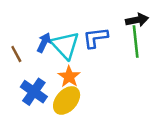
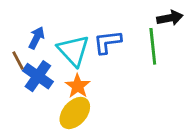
black arrow: (137, 20) -> (170, 18), moved
blue arrow: (44, 43) -> (37, 38), moved
blue cross: (34, 92) -> (38, 76), moved

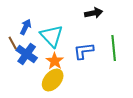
black arrow: (170, 18) -> (94, 13), moved
blue L-shape: (107, 42) -> (84, 51), moved
green line: (153, 46) -> (114, 48), moved

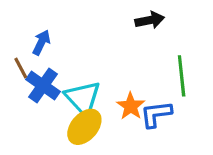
cyan triangle: (52, 36) -> (83, 98), moved
blue L-shape: (84, 51) -> (156, 114), moved
orange star: (55, 61) -> (131, 106), moved

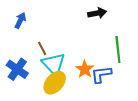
blue arrow: (41, 42) -> (20, 20), moved
brown line: (21, 68) -> (42, 48), moved
blue cross: (43, 85) -> (17, 69), moved

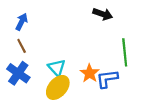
black arrow: (97, 13) -> (103, 14), turned 30
brown line: (42, 48) -> (22, 46), moved
cyan triangle: (54, 64) -> (57, 68), size x0.7

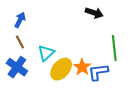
cyan triangle: (57, 68) -> (46, 53), moved, turned 30
yellow ellipse: (58, 87) -> (61, 69), moved

